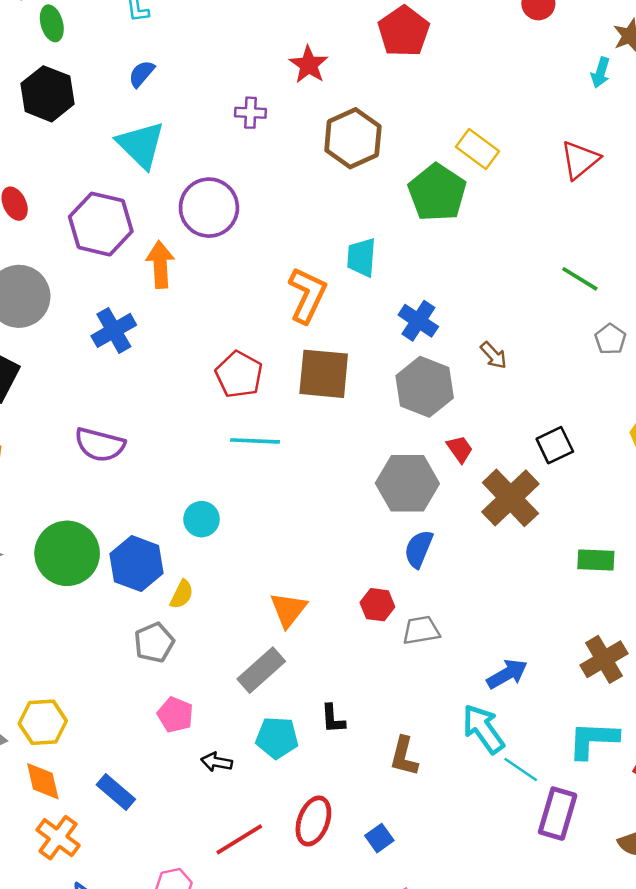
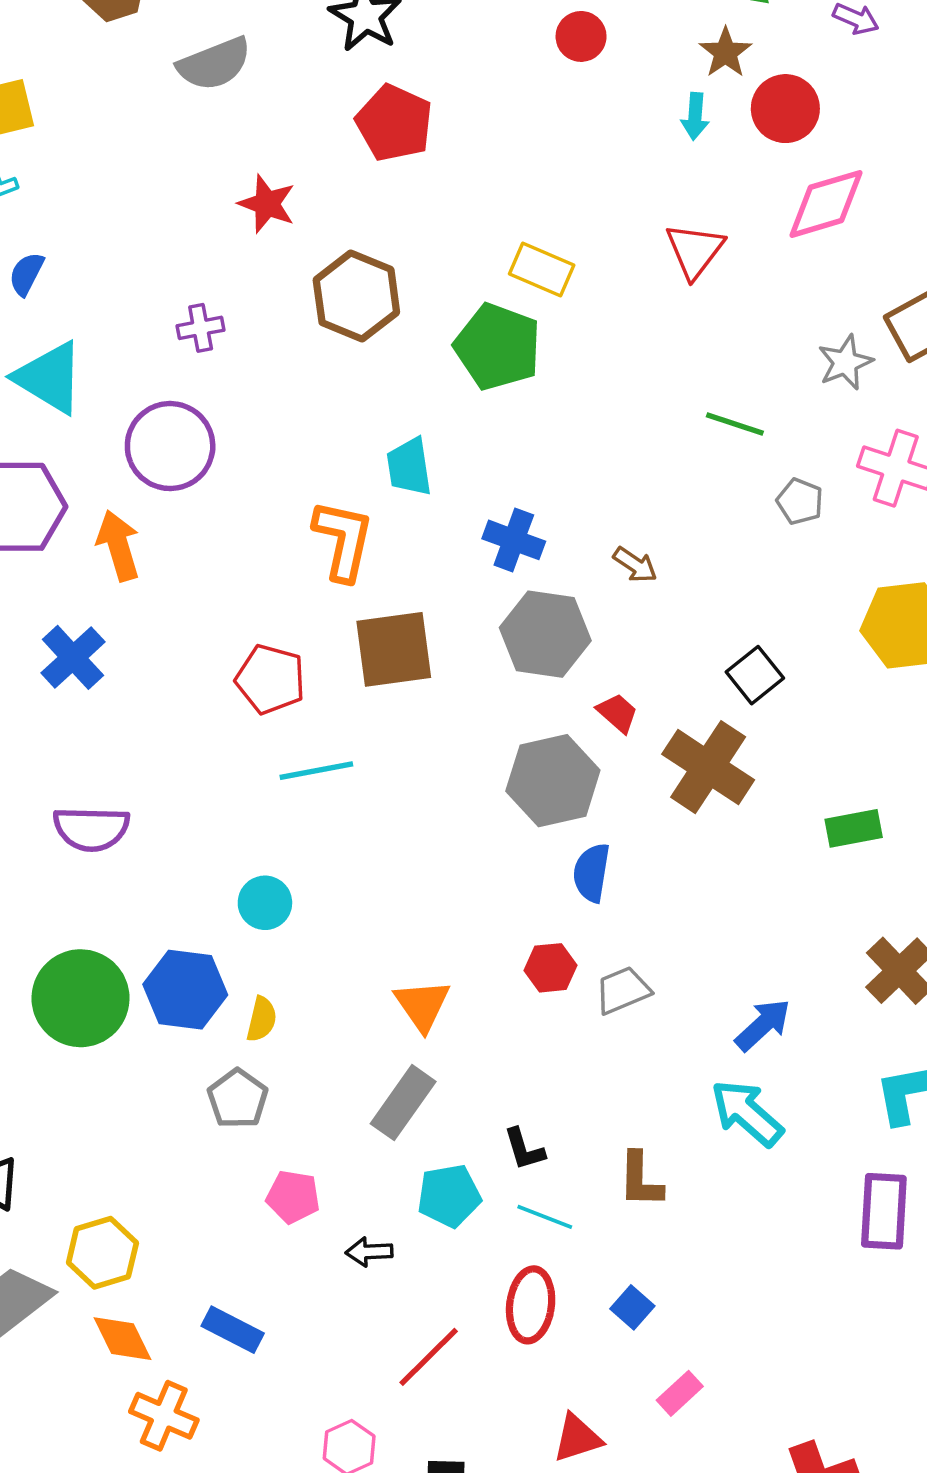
purple cross: (250, 113) -> (201, 328), moved
cyan line: (521, 769) -> (545, 1217), moved

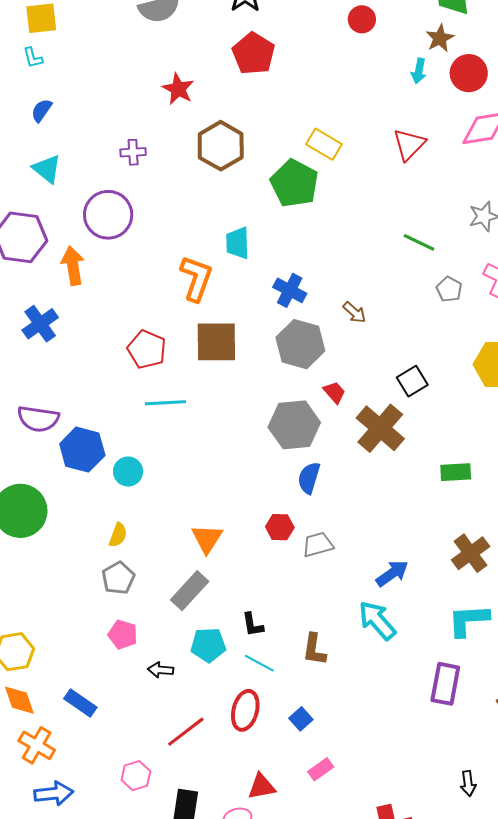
cyan triangle: (49, 378) -> (47, 169), size x0.7
blue hexagon: (185, 990) -> (82, 450), moved
gray pentagon: (238, 1099) -> (118, 578), moved

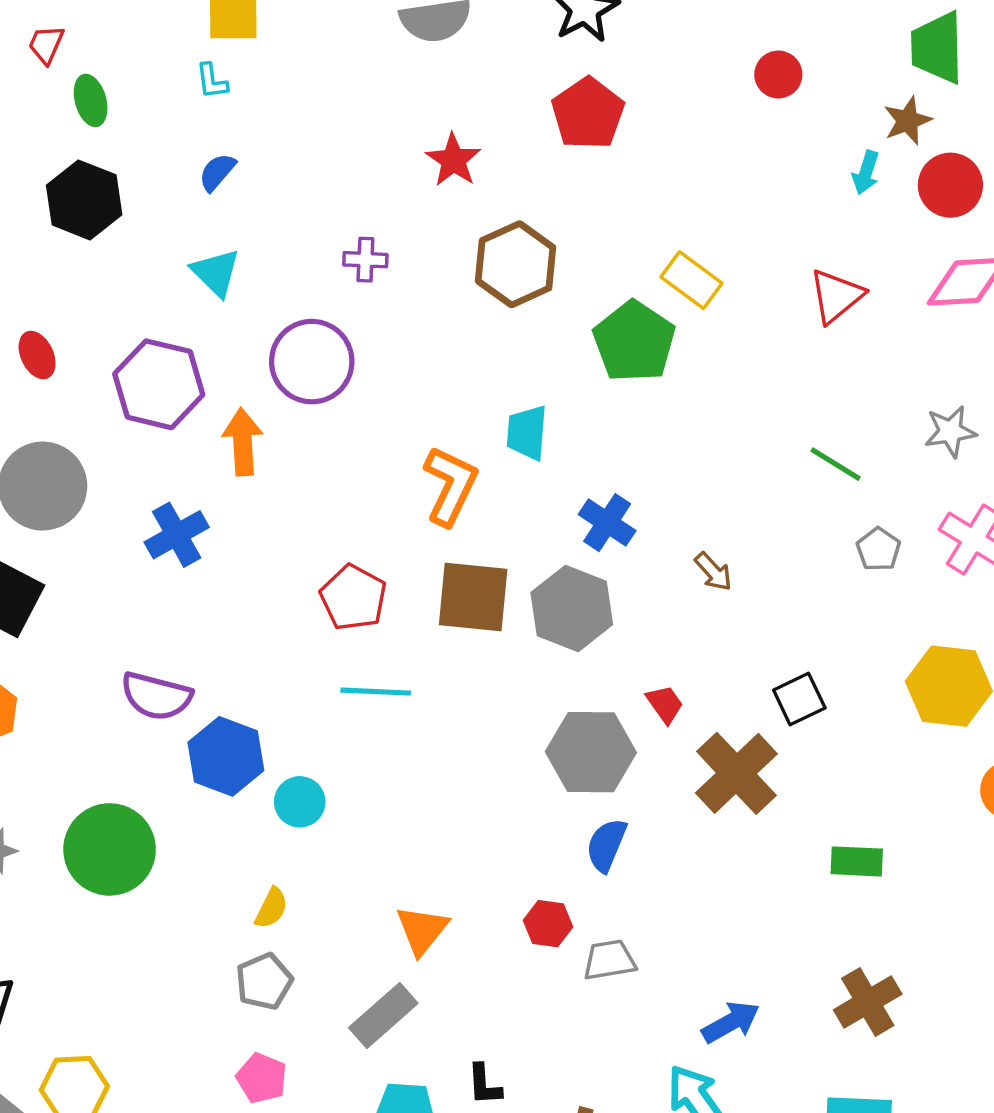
gray hexagon: (300, 344) -> (572, 609), moved

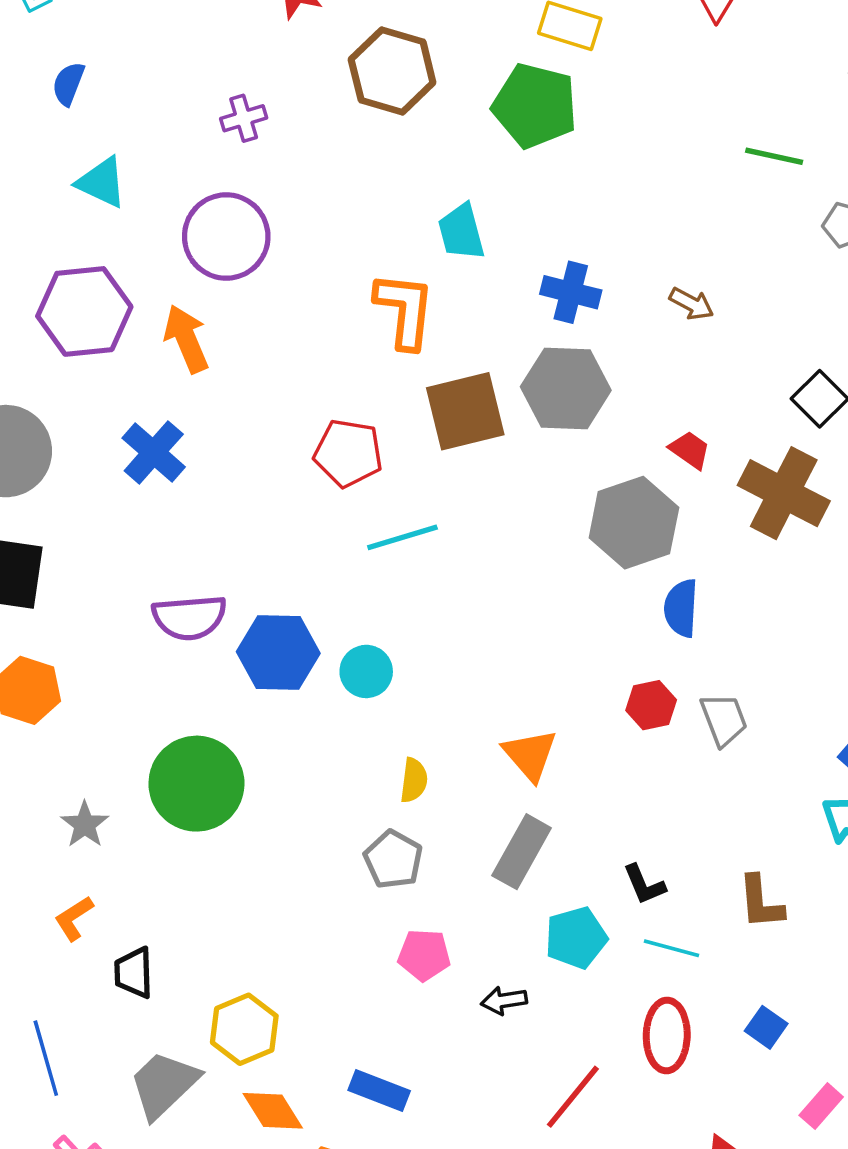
yellow semicircle: (271, 908) -> (414, 780), moved
gray trapezoid: (609, 960) -> (724, 720), turned 98

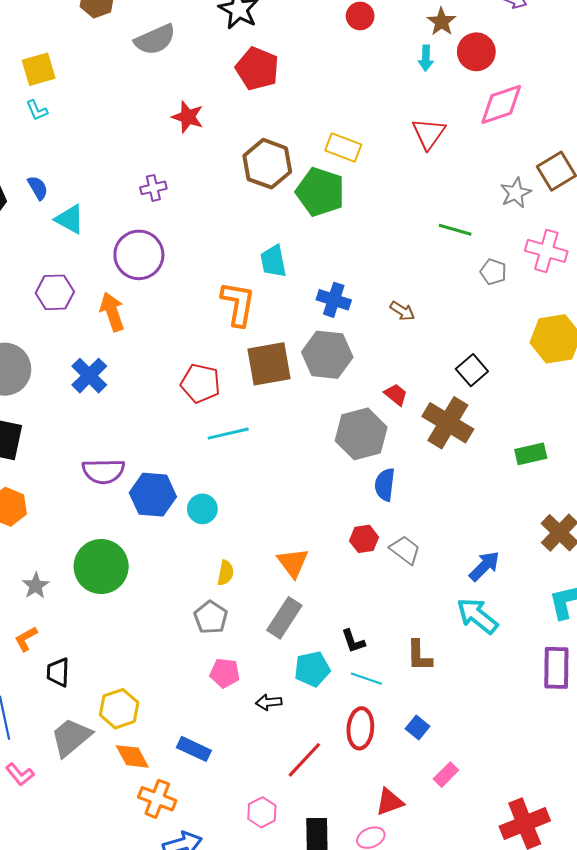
brown hexagon: (392, 71) -> (267, 164), moved
blue semicircle: (68, 84) -> (38, 188), moved, turned 125
purple hexagon: (84, 311) -> (55, 292), size x0.7
gray trapezoid: (724, 720) -> (405, 550), turned -36

